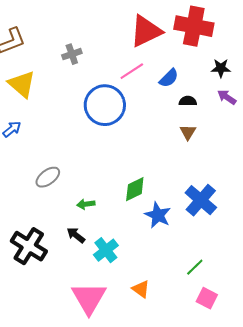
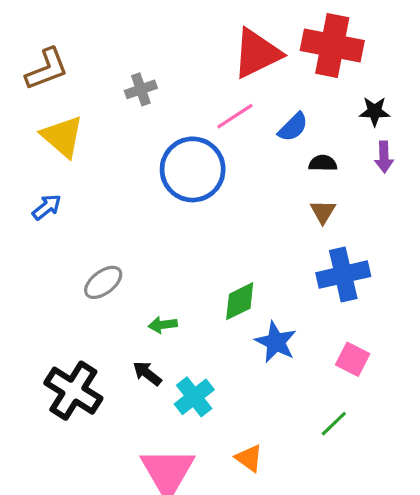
purple arrow: (227, 97) -> (384, 157), turned -126
blue cross: (201, 200) -> (343, 275), moved, turned 36
pink square: (207, 298) -> (353, 359), moved

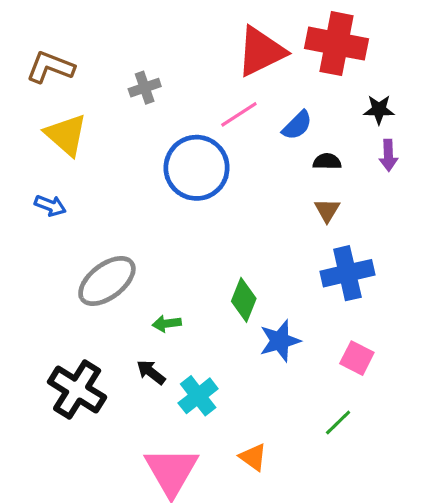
brown L-shape: (47, 69) -> (50, 67), turned -138
blue arrow: (47, 207) -> (50, 206), turned 60
gray ellipse: (103, 282) -> (107, 281), size x1.5
green diamond: (240, 301) -> (244, 300), turned -42
blue star: (276, 342) -> (280, 341), turned 30

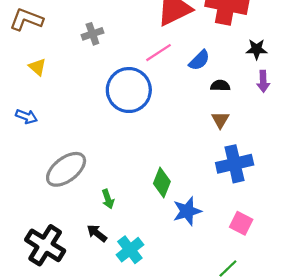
yellow triangle: (66, 135) -> (37, 67), size x0.6
green arrow: (167, 323) -> (108, 199), turned -102

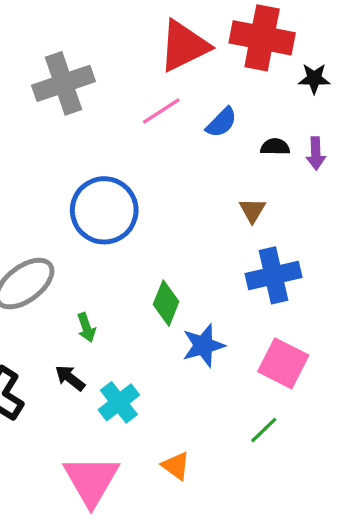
gray cross: (92, 34) -> (64, 83), size x1.8
black star: (257, 49) -> (314, 78), moved
black semicircle: (220, 86) -> (275, 147), moved
blue circle: (129, 90) -> (104, 210), moved
pink square: (241, 223) -> (283, 363), size x1.4

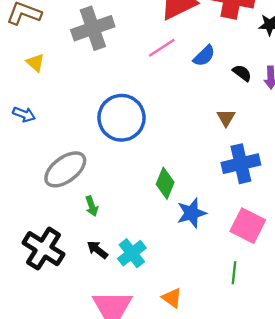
black semicircle: (275, 147) -> (242, 73), turned 36
green arrow: (86, 328) -> (92, 206), moved
black arrow: (70, 378) -> (97, 250), moved
green line: (264, 430) -> (234, 273), turned -40

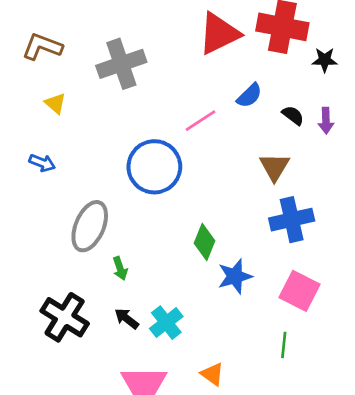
pink line: (162, 48) -> (201, 121), moved
brown triangle: (226, 118) -> (274, 167), size x1.4
gray ellipse: (65, 169) -> (90, 226), turned -30

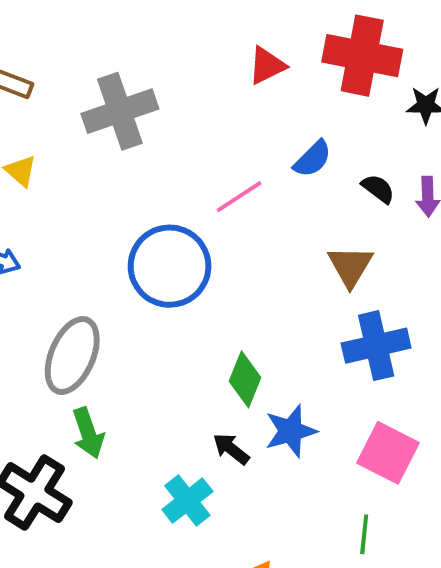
red triangle: (219, 33) -> (267, 66), size x0.6
green arrow: (120, 268) -> (88, 433), moved, size x1.4
black arrow: (127, 319) -> (231, 449), moved

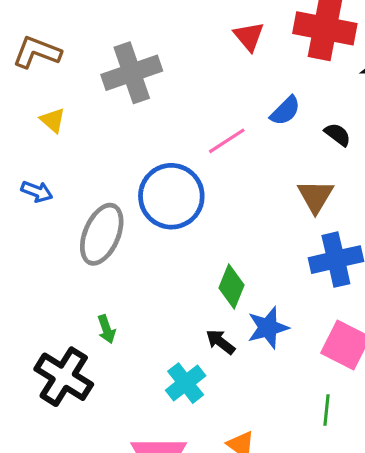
red triangle: (267, 66) -> (249, 36), turned -44
gray ellipse: (72, 356) -> (102, 234), moved
green arrow: (88, 433) -> (106, 329), size x0.7

